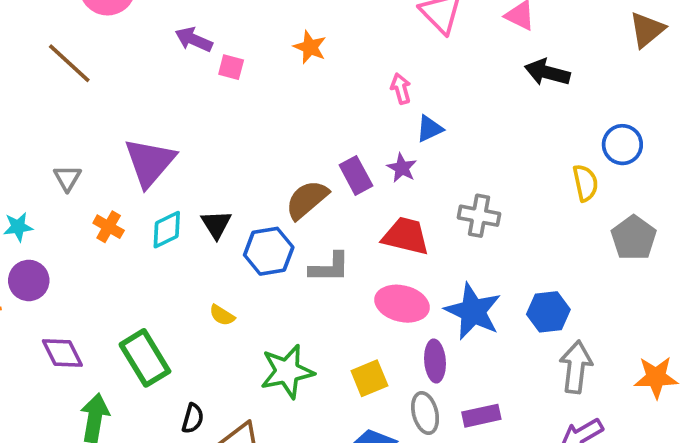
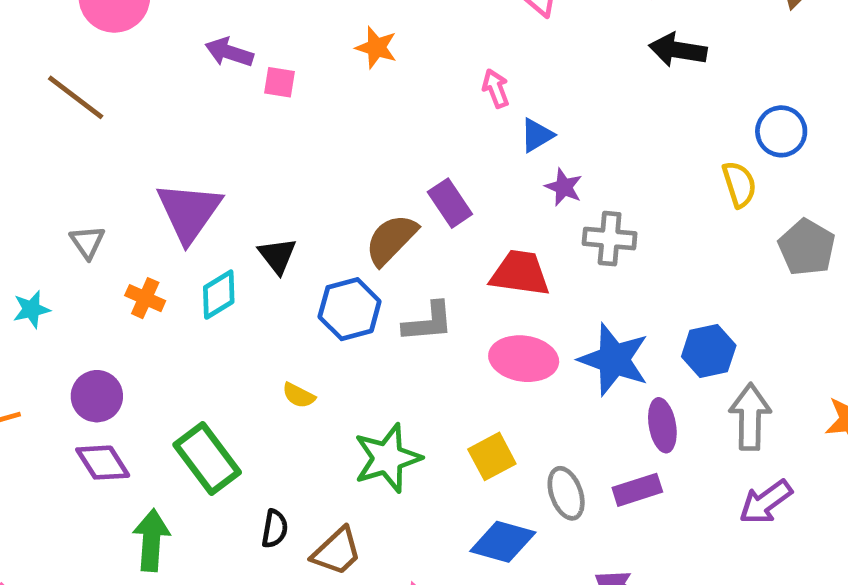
purple star: (402, 168) -> (564, 187), moved
black triangle: (216, 224) -> (277, 256), moved
purple circle: (29, 280) -> (97, 396), moved
purple ellipse: (435, 361) -> (662, 425), moved

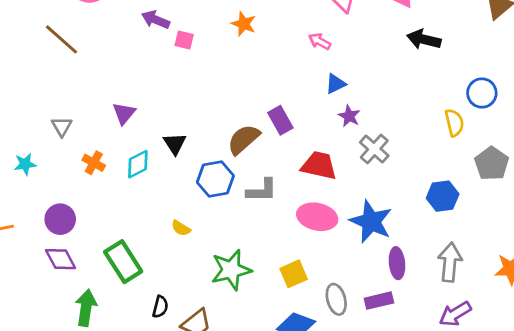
pink arrow: (496, 88) -> (320, 41), moved, turned -45
purple triangle: (189, 212) -> (124, 113), size x0.6
gray cross: (610, 239) -> (374, 149), turned 32
blue hexagon: (709, 351) -> (443, 196), moved

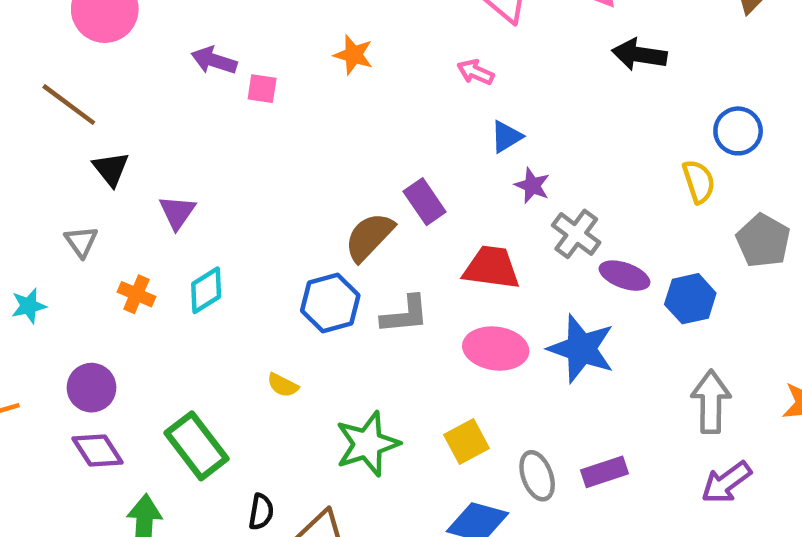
black triangle: (175, 144) -> (111, 169), moved
purple ellipse: (397, 263) -> (624, 276), moved, turned -60

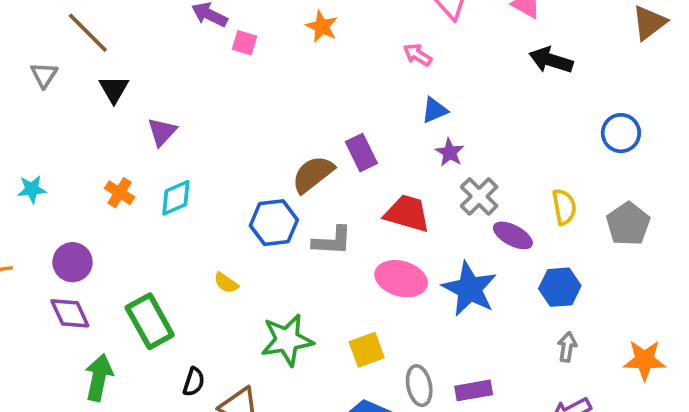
yellow semicircle: (699, 181) -> (564, 207), moved
gray triangle: (81, 242) -> (44, 75), moved
blue hexagon: (690, 299) -> (560, 287), moved
gray arrow: (711, 402) -> (567, 347), size x0.6

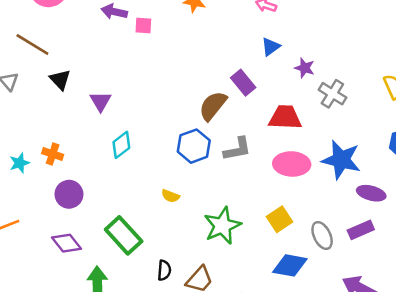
blue triangle: (435, 110) -> (271, 47), moved
orange cross: (120, 193) -> (53, 154), moved
purple ellipse: (513, 235) -> (371, 193), moved
purple circle: (72, 262) -> (69, 194), moved

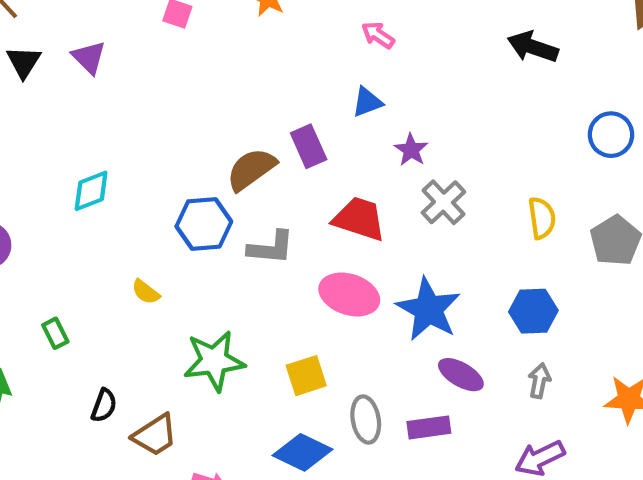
purple triangle: (101, 101) -> (89, 57), moved, turned -30
green rectangle: (124, 235) -> (55, 333), size x0.5

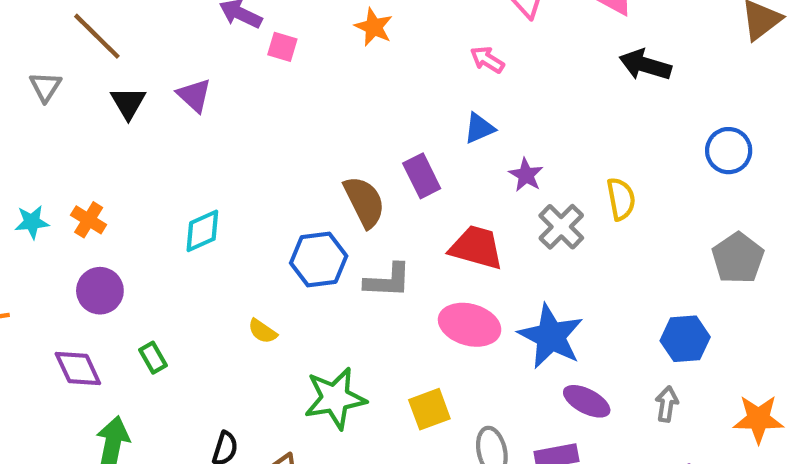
brown semicircle: (251, 169) -> (364, 202), turned 102
yellow semicircle: (542, 218) -> (621, 199), moved
blue hexagon: (533, 311) -> (685, 339), moved
green rectangle: (55, 333) -> (153, 358), moved

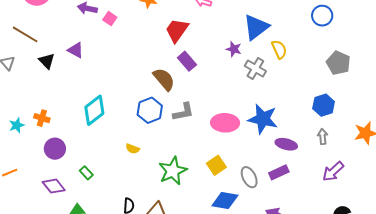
pink square: (282, 47) -> (110, 19), turned 32
blue triangle: (479, 128) -> (256, 27), moved, size x1.8
cyan diamond: (202, 231) -> (94, 110), size x1.4
red trapezoid: (476, 247) -> (177, 30), moved, turned -56

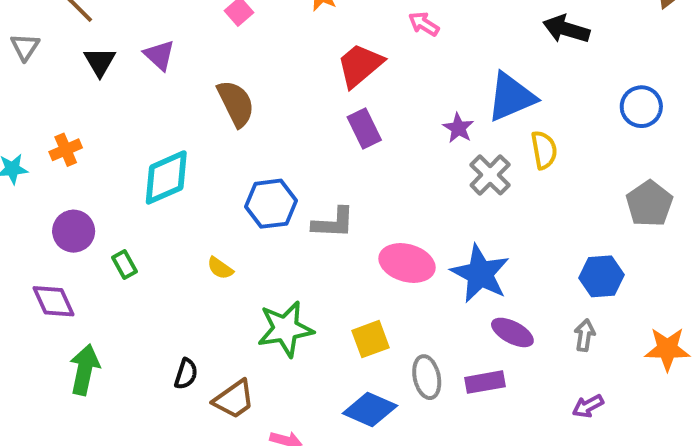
brown semicircle: (164, 79) -> (236, 103), moved
orange cross: (42, 118) -> (66, 150), moved, turned 35
purple arrow: (333, 171) -> (588, 406), size x0.7
green rectangle: (86, 173) -> (125, 265), moved

